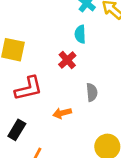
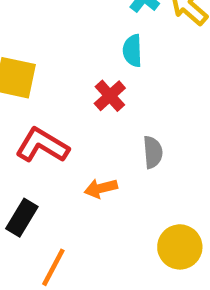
red L-shape: (28, 88) -> (42, 145), turned -136

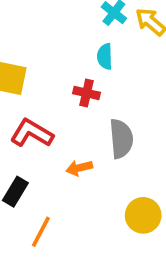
red cross: (110, 96) -> (87, 93), turned -35
gray semicircle: (153, 152) -> (121, 139), size x1.5

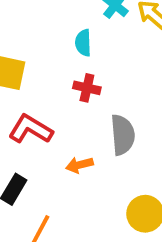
cyan semicircle: (105, 56) -> (83, 43), moved

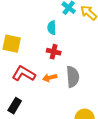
orange arrow: (79, 165) -> (50, 78), moved

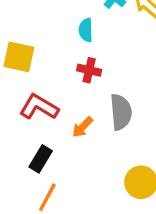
orange arrow: (50, 78) -> (82, 127), moved, turned -32
black rectangle: (15, 106) -> (41, 159), moved

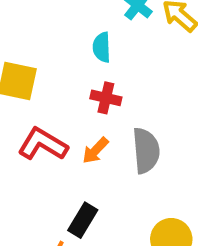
orange arrow: (82, 127) -> (95, 151), moved
black rectangle: (41, 159) -> (83, 220), moved

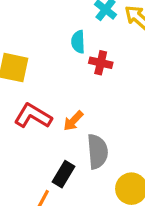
red cross: (106, 98) -> (101, 63), moved
gray semicircle: (146, 151) -> (97, 152), moved

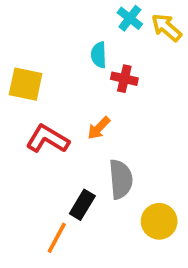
orange arrow: (73, 121) -> (99, 128), moved

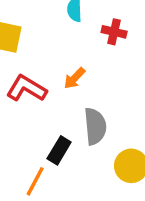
red cross: (124, 79) -> (114, 32), moved

